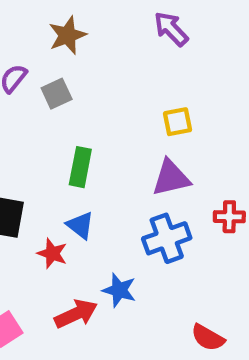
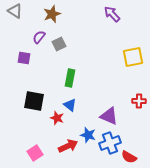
brown star: (67, 35) -> (52, 14), moved
yellow square: (177, 122) -> (133, 57), moved, size x1.5
purple triangle: (171, 178) -> (109, 116), moved, turned 36
blue cross: (167, 238) -> (110, 143), moved

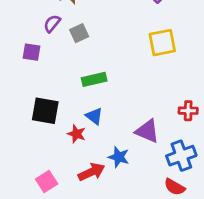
yellow square: (133, 57) -> (162, 43), moved
green rectangle: (70, 78) -> (94, 79), turned 66
blue cross: (110, 143) -> (181, 156), moved

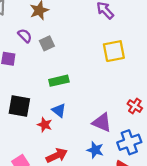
purple semicircle: (52, 24) -> (25, 36), turned 96
red cross: (188, 111) -> (135, 106), turned 32
blue star: (119, 157) -> (95, 150), moved

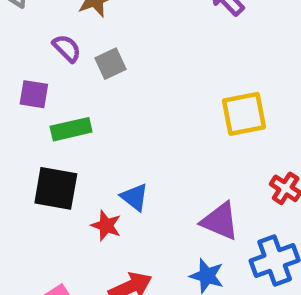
yellow square: (114, 51) -> (244, 114), moved
green rectangle: (59, 81) -> (71, 129), moved

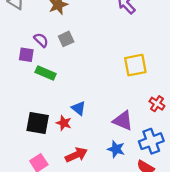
purple semicircle: (67, 48) -> (41, 40), moved
green rectangle: (71, 129) -> (46, 73), turned 36
black square: (56, 188) -> (38, 123), moved

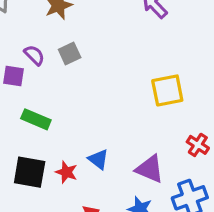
green rectangle: (46, 73) -> (36, 119), moved
blue triangle: (79, 108) -> (98, 159), moved

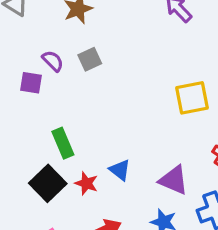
green rectangle: (36, 119) -> (63, 143), moved, turned 44
black square: (30, 172) -> (48, 183), turned 36

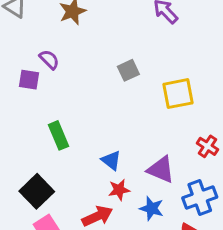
gray square: (90, 59) -> (128, 70), moved
black square: (48, 183) -> (37, 191), moved
red star: (86, 183) -> (119, 190), moved, turned -30

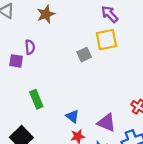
purple semicircle: (49, 59) -> (30, 47), turned 40
yellow square: (178, 94) -> (106, 40), moved

